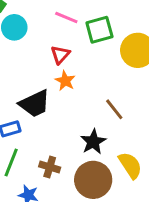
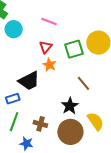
green square: (99, 30) -> (74, 49), moved

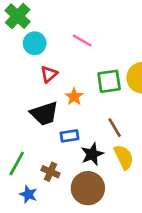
red triangle: (46, 47) -> (49, 74), moved
blue rectangle: (13, 99) -> (69, 136), moved
yellow semicircle: (96, 121) -> (124, 157), moved

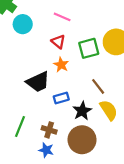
red triangle: (49, 74) -> (58, 42), moved, turned -32
blue star: (28, 194) -> (46, 150), moved

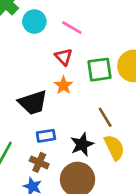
cyan circle: (23, 24) -> (34, 22), moved
blue rectangle: (61, 98) -> (46, 136), moved

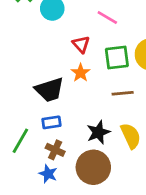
pink line: (72, 28) -> (107, 18), moved
brown line: (105, 117) -> (123, 93), moved, turned -65
blue rectangle: (46, 136) -> (51, 122), moved

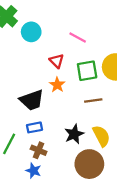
brown circle: (93, 167) -> (89, 164), moved

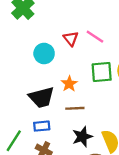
cyan circle: (31, 32) -> (44, 53), moved
red triangle: (57, 61) -> (71, 39), moved
brown line: (93, 100) -> (75, 108), moved

